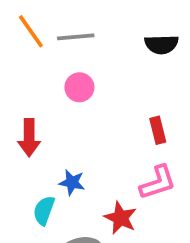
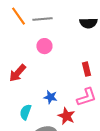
red arrow: (29, 138) -> (17, 73), turned 42
blue star: (72, 182) -> (50, 97), moved

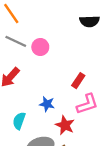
gray line: (42, 19) -> (16, 41), moved, turned 30
red rectangle: (86, 69) -> (78, 81), moved, turned 48

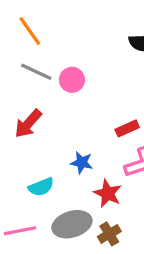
red rectangle: (78, 81) -> (127, 128), turned 32
cyan semicircle: (19, 121) -> (41, 187), turned -132

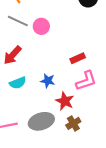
cyan semicircle: (41, 187) -> (18, 83), moved
brown cross: (109, 234) -> (73, 123), moved

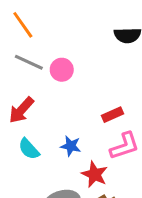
cyan semicircle: (18, 83) -> (29, 149), turned 70

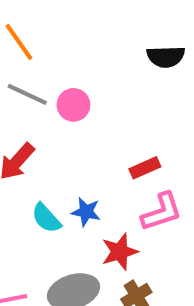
cyan semicircle: (29, 149) -> (46, 218), moved
red star: (95, 174) -> (120, 252), turned 30

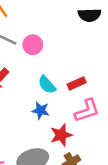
cyan semicircle: (46, 218) -> (47, 85), moved

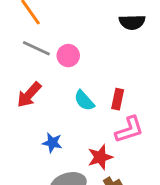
red rectangle: (77, 83) -> (118, 99), turned -54
blue star: (41, 110) -> (52, 143), moved

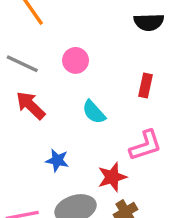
gray line: (36, 48) -> (22, 64), moved
red arrow: (29, 95) -> (31, 105), turned 92
red rectangle: (118, 99) -> (145, 85), moved

